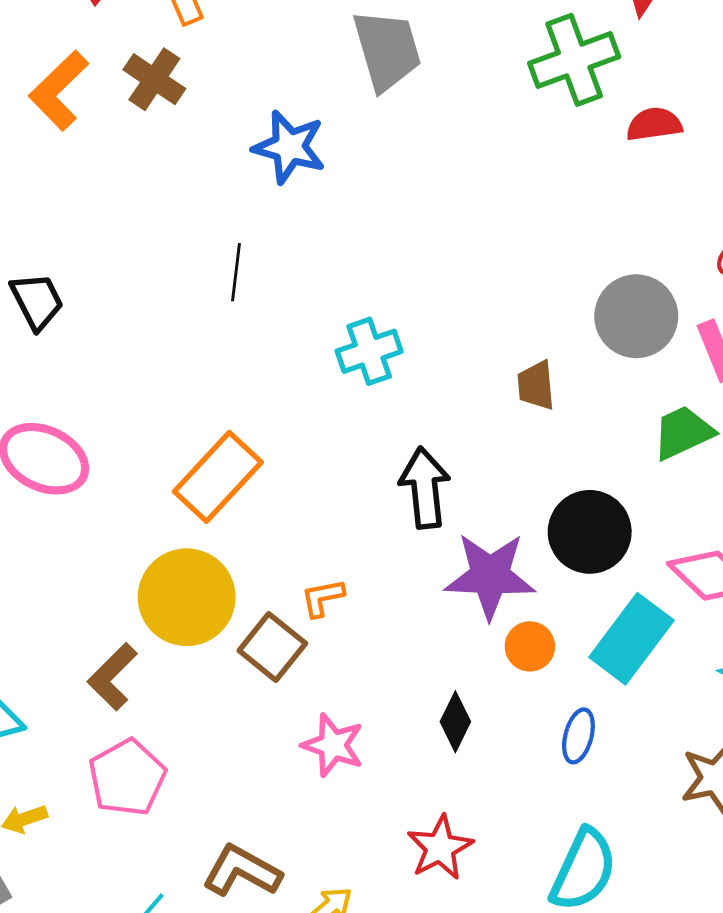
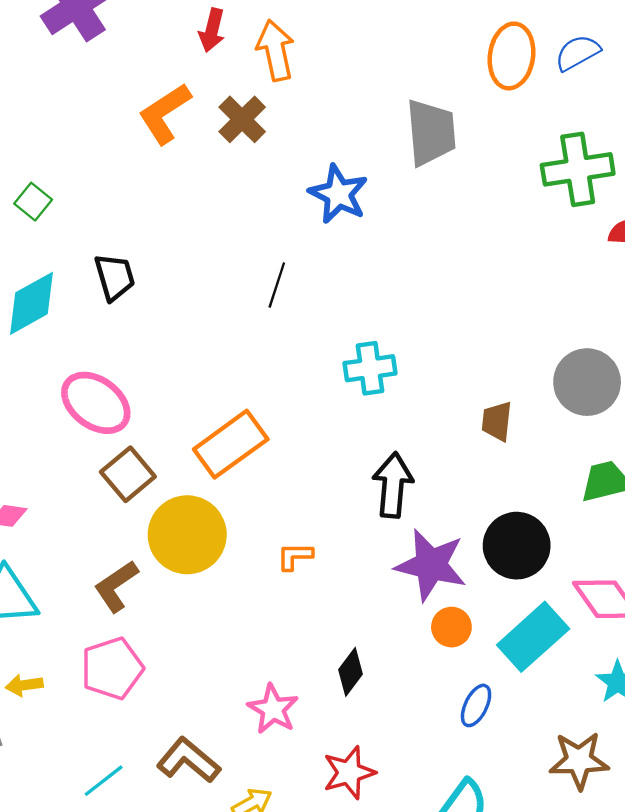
brown square: (272, 647) -> (128, 474), moved
black diamond: (455, 722) -> (351, 672), moved
pink star: (333, 745) -> (273, 709), moved

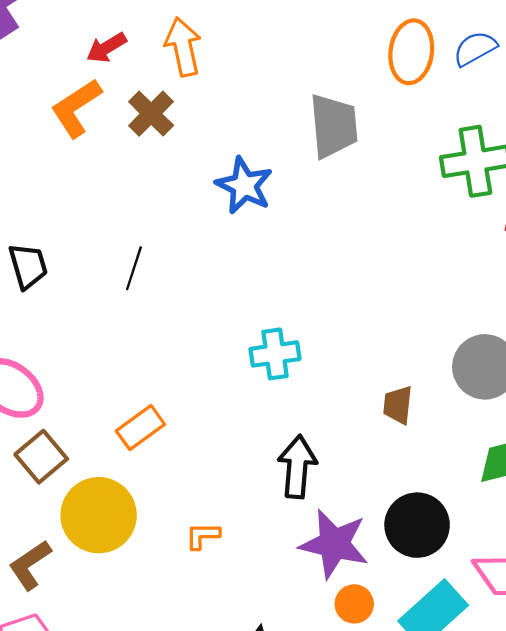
red arrow: (212, 30) -> (106, 48), moved, turned 45
black line: (277, 285) -> (134, 268), moved
orange rectangle: (231, 444) -> (140, 428), size x0.7

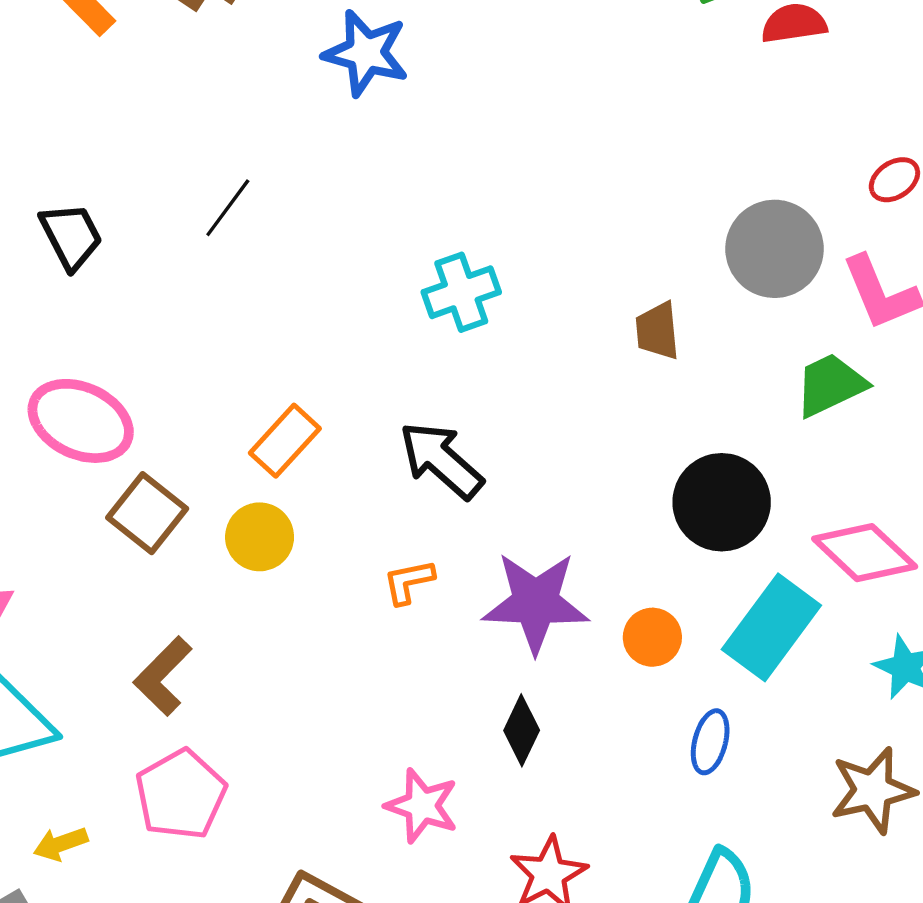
black line: (134, 268) -> (228, 208), turned 30
black arrow: (297, 467) -> (441, 460), moved, turned -42
yellow circle: (99, 515) -> (260, 537), moved, size x0.6
purple star: (334, 544) -> (536, 602), moved

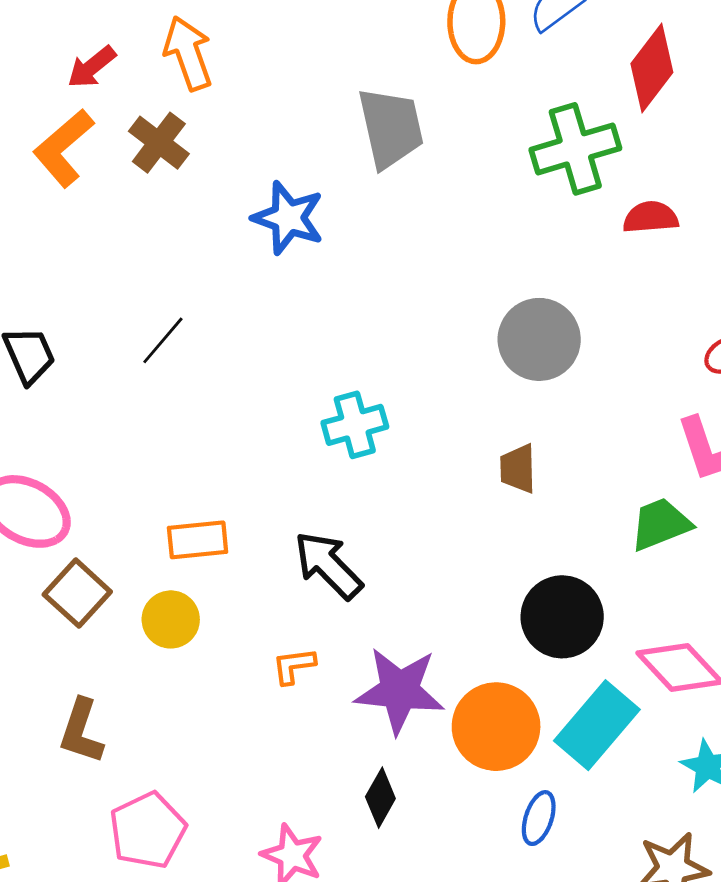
gray circle: (774, 249) -> (539, 339), moved
orange rectangle: (285, 441) -> (198, 540), turned 38
orange circle: (652, 637) -> (496, 727), size x1.8
brown L-shape: (163, 676) -> (81, 731), turned -30
pink pentagon: (181, 794) -> (148, 830), moved

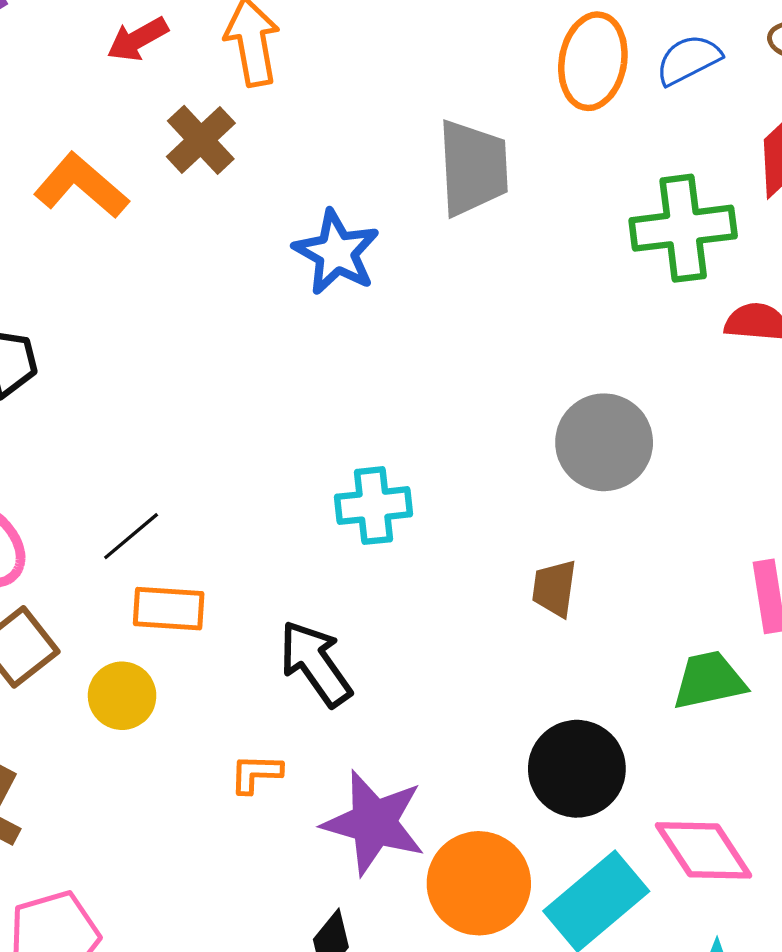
orange L-shape: (63, 148) -> (81, 186), moved, turned 72
black line: (163, 340) -> (131, 536), moved

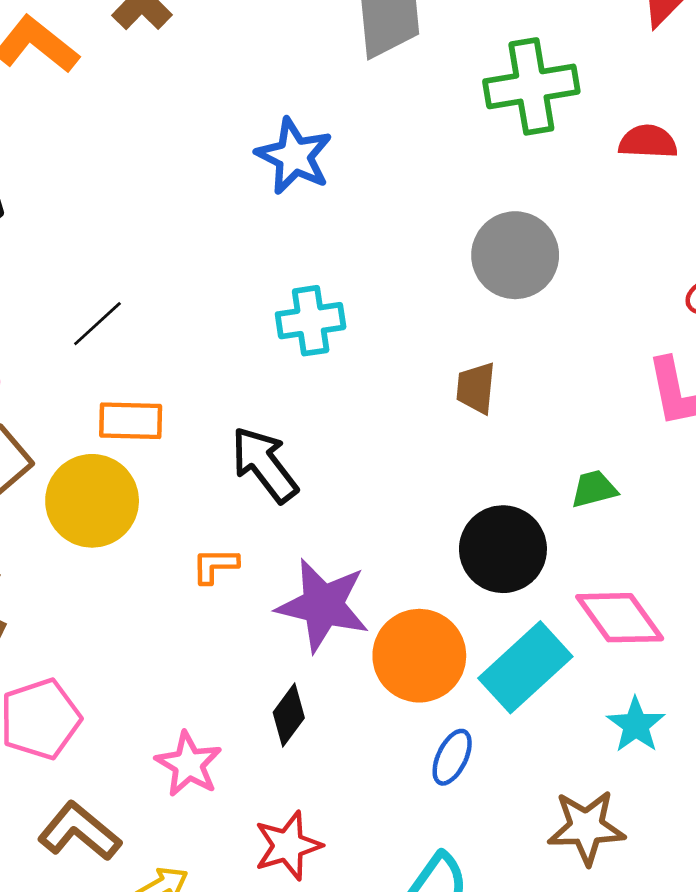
green cross: (683, 228) -> (531, 86), moved
blue star: (336, 252) -> (294, 156), moved
black line: (131, 536) -> (97, 324), moved
green trapezoid: (709, 680) -> (594, 489), moved, size x0.7
yellow circle: (122, 696) -> (92, 501), size x1.5

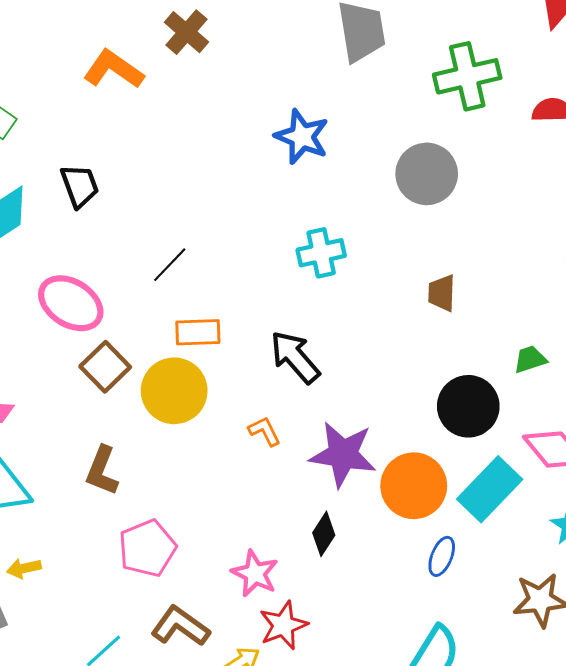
gray circle: (515, 255) -> (427, 174), moved
orange L-shape: (215, 565) -> (265, 431), turned 68
red star: (288, 846) -> (283, 625), moved

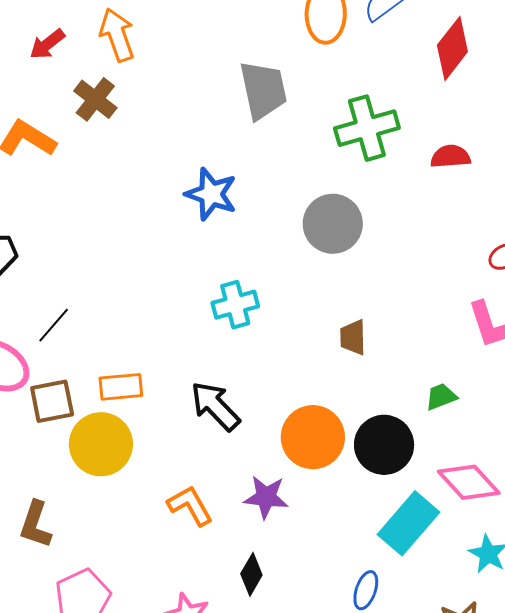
black line: (170, 265) -> (54, 325), moved
brown square: (105, 367) -> (52, 401), moved, turned 36
orange L-shape: (265, 431) -> (190, 506), moved, size x1.4
purple star: (343, 454) -> (266, 497), size x0.7
orange circle: (414, 486) -> (313, 437), moved

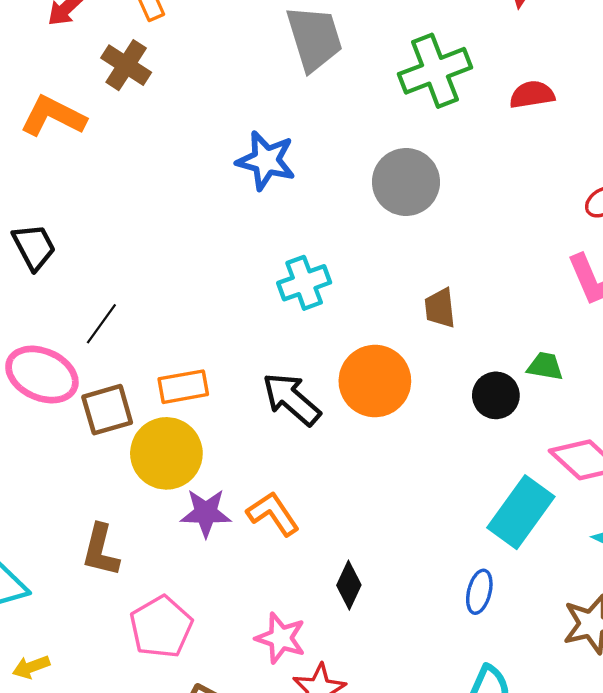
green trapezoid: (441, 397) -> (545, 366), turned 36
orange circle: (313, 437) -> (375, 381), moved
black circle: (384, 445) -> (496, 395), moved, size x0.7
purple star: (266, 497) -> (206, 513), moved

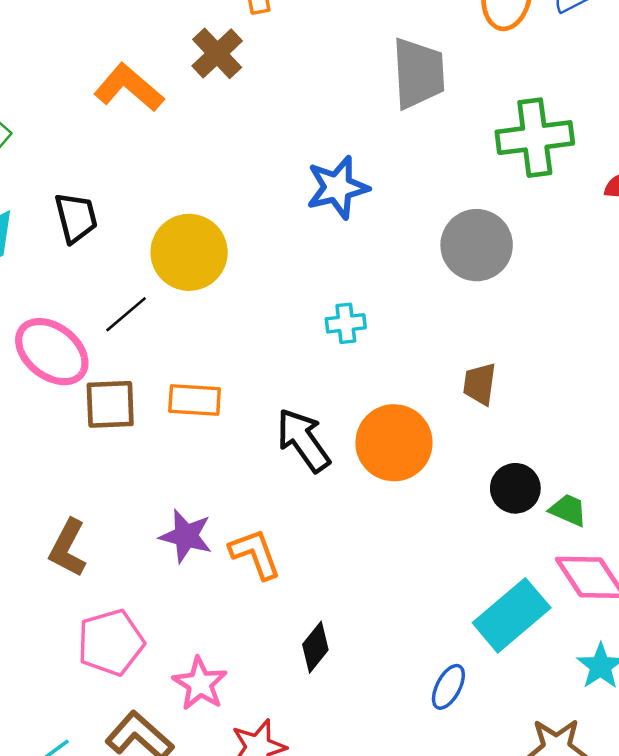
blue star: (266, 161) -> (337, 187), turned 30
cyan cross: (304, 283) -> (346, 323), size x0.7
green trapezoid: (545, 366) -> (568, 510), moved
yellow circle: (166, 453) -> (189, 252), moved
pink star: (281, 638) -> (200, 684), moved

